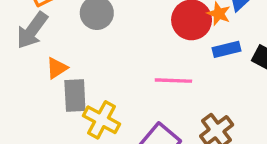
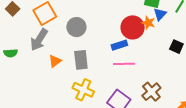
blue rectangle: (227, 49) -> (119, 45), moved
gray rectangle: (75, 96) -> (81, 60), moved

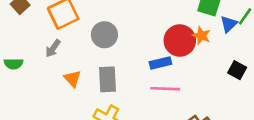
blue triangle: (160, 14) -> (229, 24), moved
gray arrow: (39, 40) -> (53, 48), size x0.6
orange triangle: (55, 61) -> (72, 79), turned -40

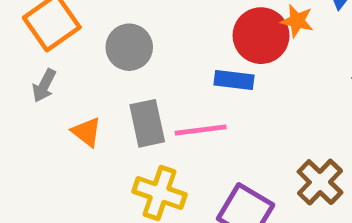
blue rectangle: (160, 63) -> (234, 80), turned 30
pink line: (165, 89) -> (201, 130), moved

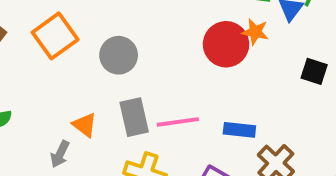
blue rectangle: (234, 80) -> (239, 130), moved
gray arrow: (44, 86) -> (60, 154), moved

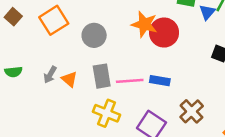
orange star: (255, 32) -> (144, 24), moved, size x1.5
blue rectangle: (239, 130) -> (160, 81), moved
gray arrow: (60, 154) -> (50, 75), moved

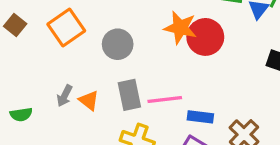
green semicircle: (13, 72) -> (21, 114), moved
blue rectangle: (160, 81) -> (200, 117), moved

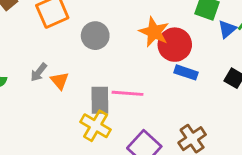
gray rectangle: (129, 95) -> (100, 100), moved
blue rectangle: (200, 117) -> (186, 72), moved

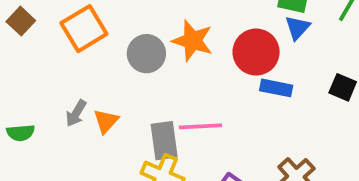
blue triangle: (227, 29) -> (297, 28), moved
orange star: (154, 32) -> (193, 41), moved
orange triangle: (60, 81) -> (106, 121), turned 30

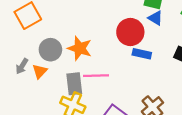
blue triangle: (297, 28) -> (155, 18), turned -42
orange star: (193, 41) -> (80, 48), moved
gray circle: (146, 54) -> (50, 50), moved

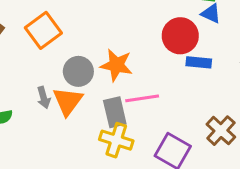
gray arrow: (22, 66) -> (44, 97), turned -42
orange triangle: (40, 71) -> (68, 101), size x1.5

